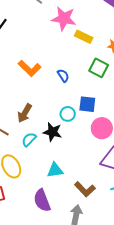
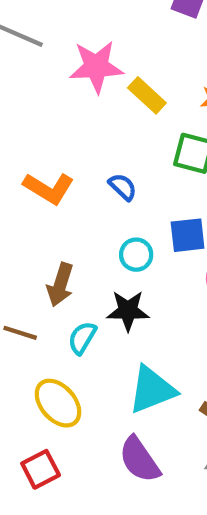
yellow rectangle: (84, 37) -> (147, 95), turned 30
cyan circle: (68, 114) -> (136, 255), moved
cyan triangle: (55, 170) -> (152, 390), size x1.4

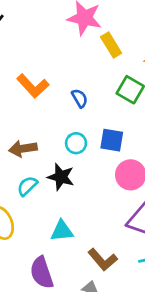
brown arrow: (60, 285) -> (23, 149), turned 48
cyan triangle: (152, 390) -> (62, 231), size x0.7

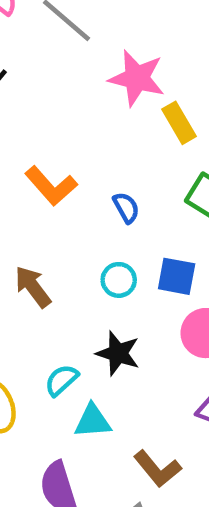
brown arrow: (23, 149) -> (33, 287), turned 60
black star: (61, 177) -> (118, 353), moved
cyan semicircle: (27, 186) -> (62, 380), moved

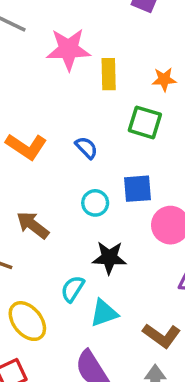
yellow rectangle: (179, 123) -> (109, 74), turned 44

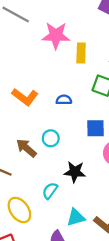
blue semicircle: (86, 148) -> (64, 100), turned -49
cyan circle: (95, 203) -> (51, 138), moved
cyan triangle: (104, 313) -> (76, 217), moved

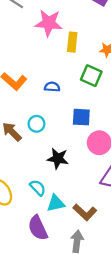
cyan semicircle: (50, 191) -> (38, 188), moved, turned 96

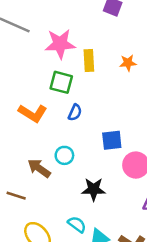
green square: (91, 76) -> (61, 82), moved
blue semicircle: (52, 87) -> (75, 113), turned 120

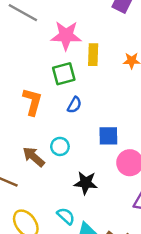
green square: (61, 82) -> (64, 74), turned -35
orange L-shape: (33, 113) -> (32, 102), turned -112

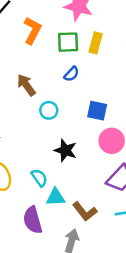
yellow rectangle: (93, 55) -> (96, 43), moved
orange L-shape: (32, 102) -> (32, 30), moved
brown arrow: (34, 157) -> (26, 85), moved

